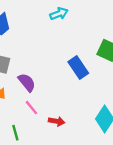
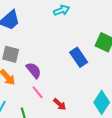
red arrow: (57, 121) -> (60, 104), turned 32

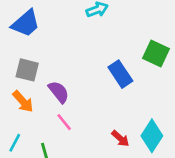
red arrow: (60, 104) -> (120, 139), moved

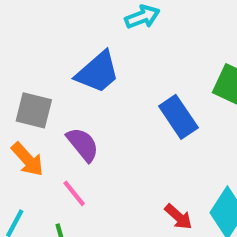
blue trapezoid: (26, 23) -> (98, 72), moved
pink line: (64, 122) -> (74, 193), moved

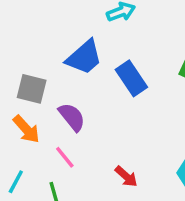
blue rectangle: (178, 117) -> (131, 78), moved
red arrow: (178, 217) -> (126, 176), moved

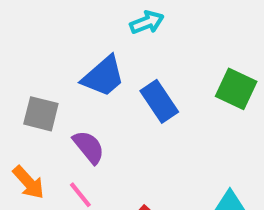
orange arrow: (26, 129) -> (28, 182), moved

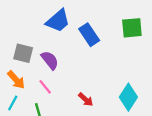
green square: (236, 89) -> (132, 28), turned -30
gray square: (41, 114) -> (23, 53), moved

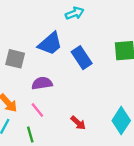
gray square: (23, 53) -> (15, 59), moved
purple semicircle: (50, 60) -> (42, 83), turned -60

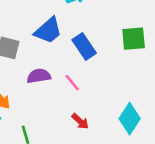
pink line: (37, 110) -> (72, 83), moved

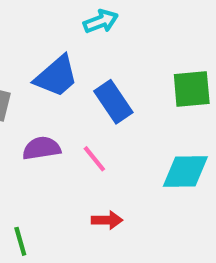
cyan diamond: (130, 119) -> (185, 172), moved, turned 56
red arrow: (80, 121) -> (107, 220), turned -42

